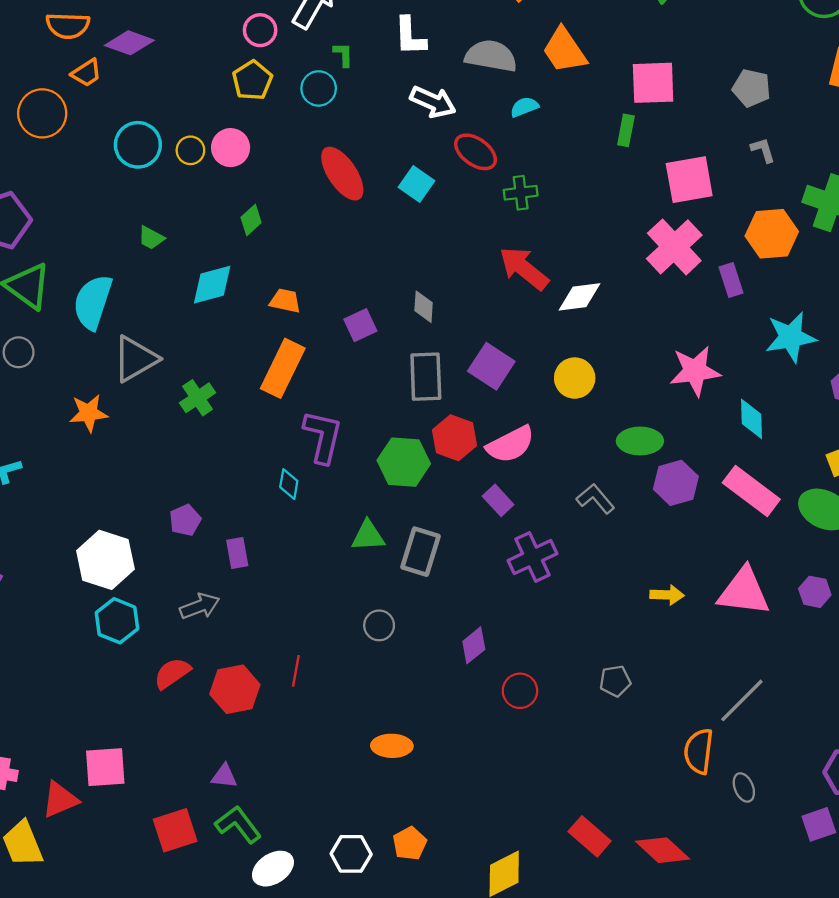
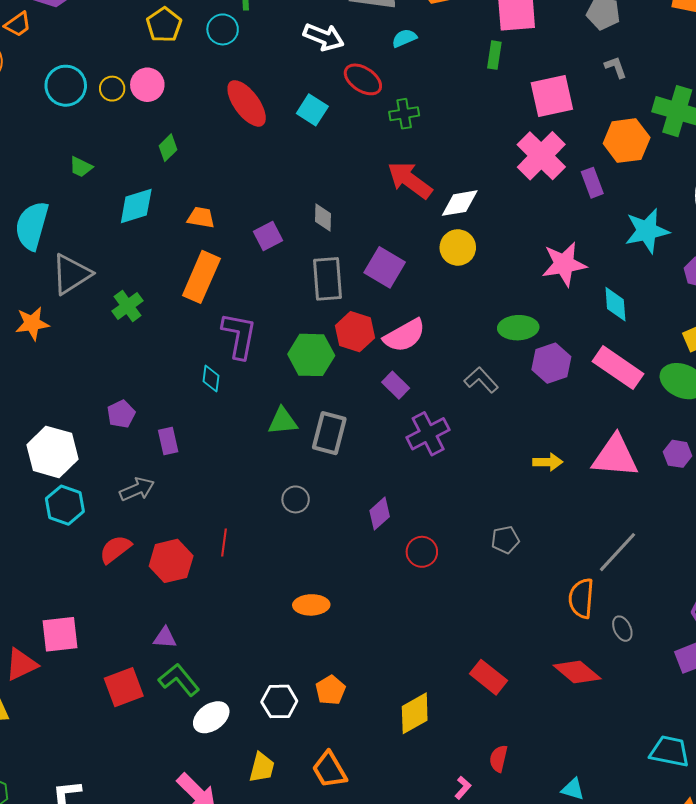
yellow circle: (575, 378) -> (458, 247), moved
red diamond: (663, 850) -> (577, 672), moved

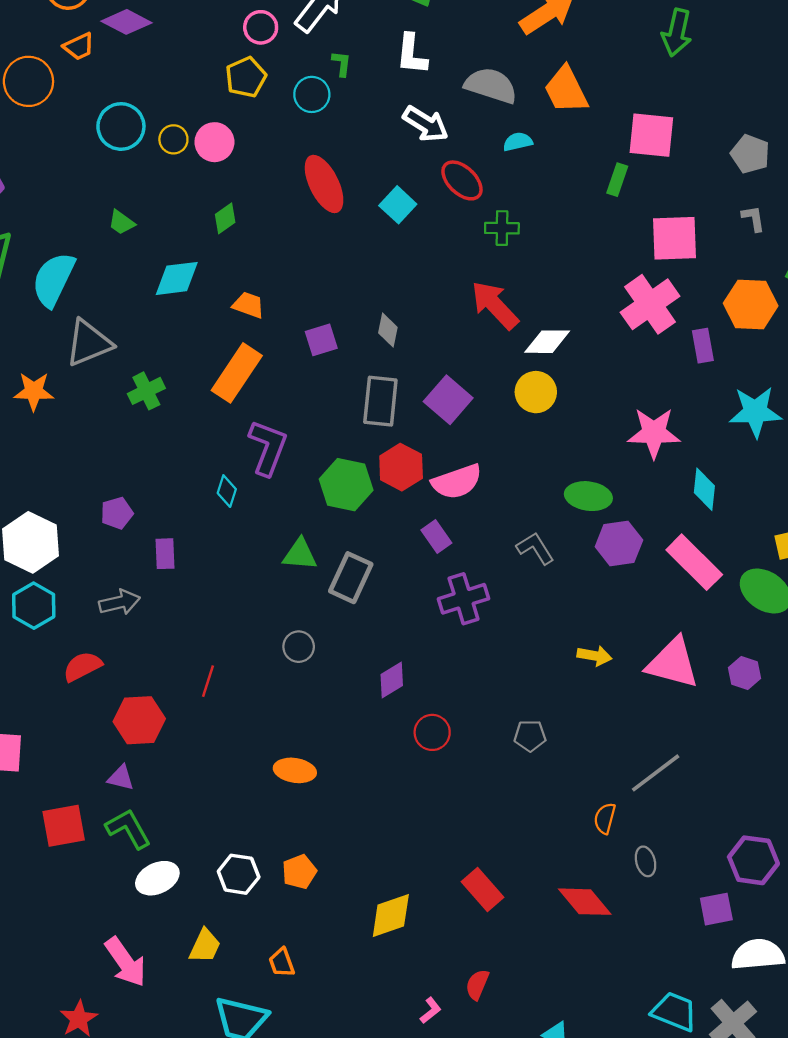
red hexagon: (171, 561) -> (139, 720), moved
orange semicircle: (581, 598) -> (605, 818), size x0.7
orange trapezoid: (329, 770) -> (282, 963), size x0.7

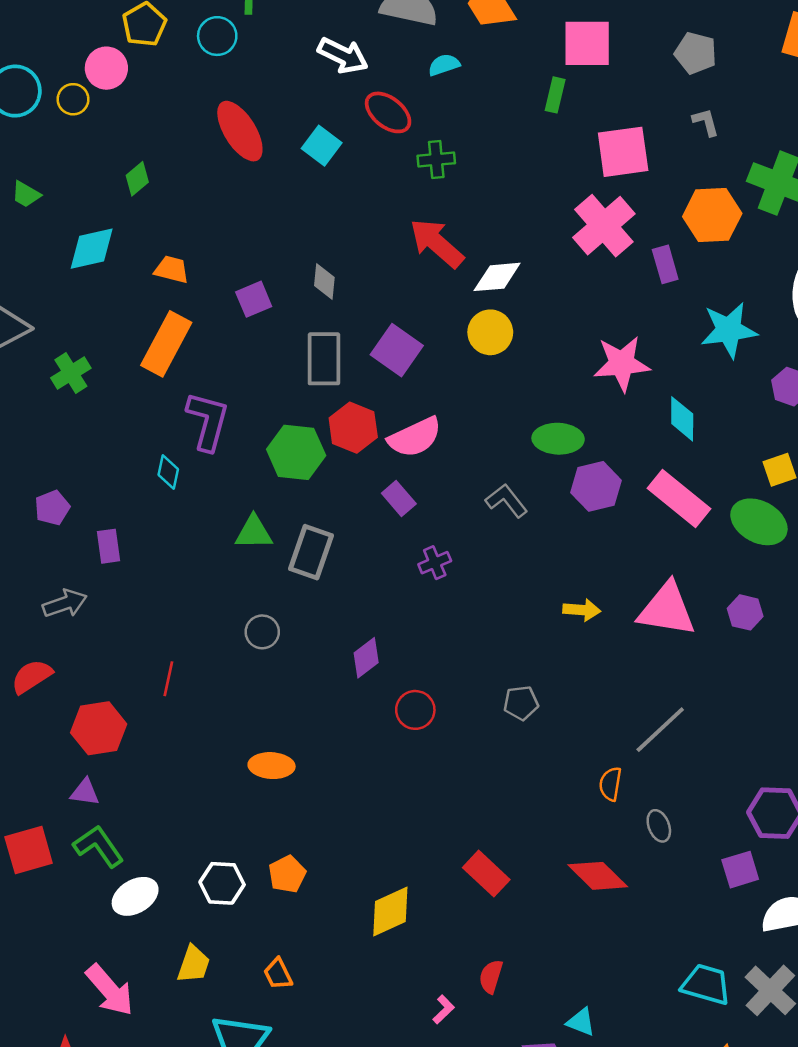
pink circle: (214, 142) -> (106, 68), moved
purple cross: (464, 599) -> (435, 563), size x0.6

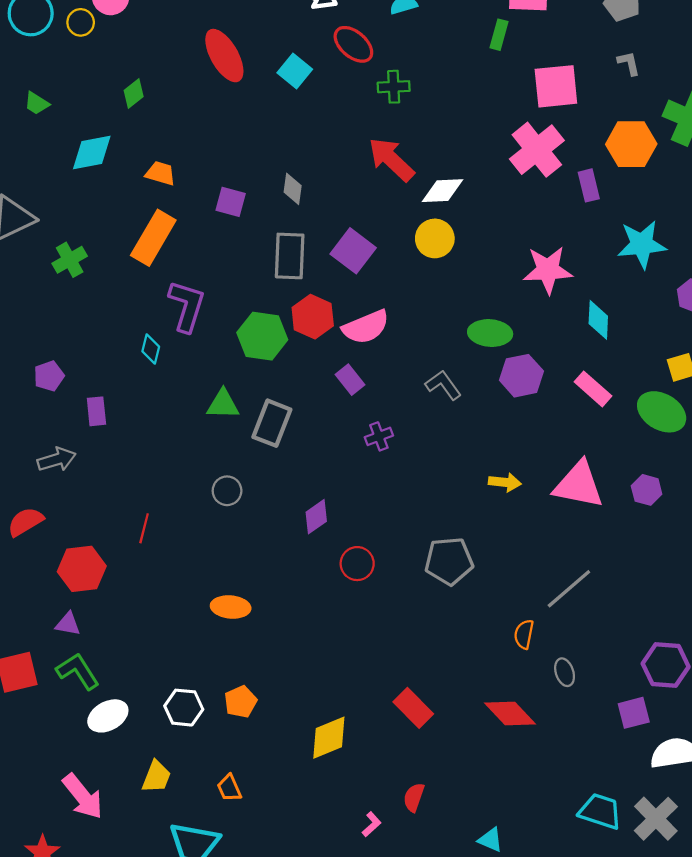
purple square: (254, 299) -> (231, 202), turned 36
pink rectangle: (679, 499) -> (593, 389), size x0.7
gray pentagon: (521, 703) -> (449, 561), size x1.6

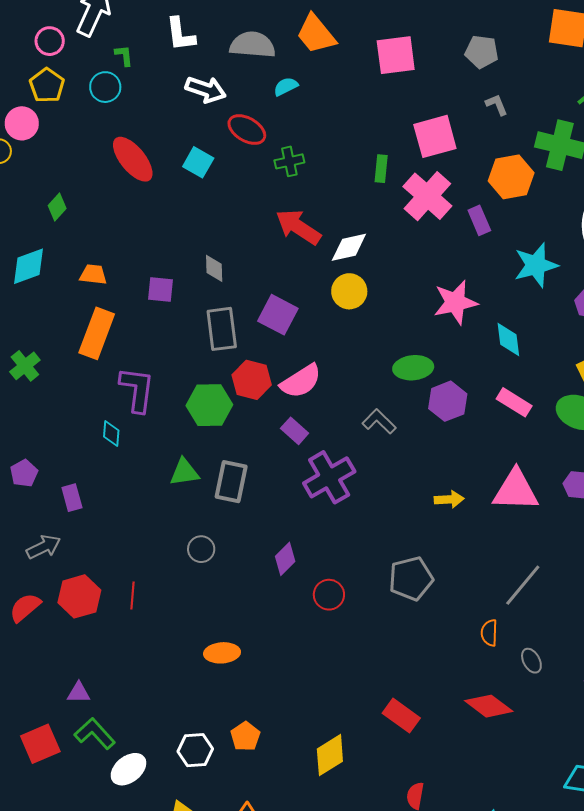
green rectangle: (499, 35) -> (381, 169), moved
purple cross: (379, 436) -> (329, 477), size x2.0
red hexagon: (82, 569) -> (79, 596), moved

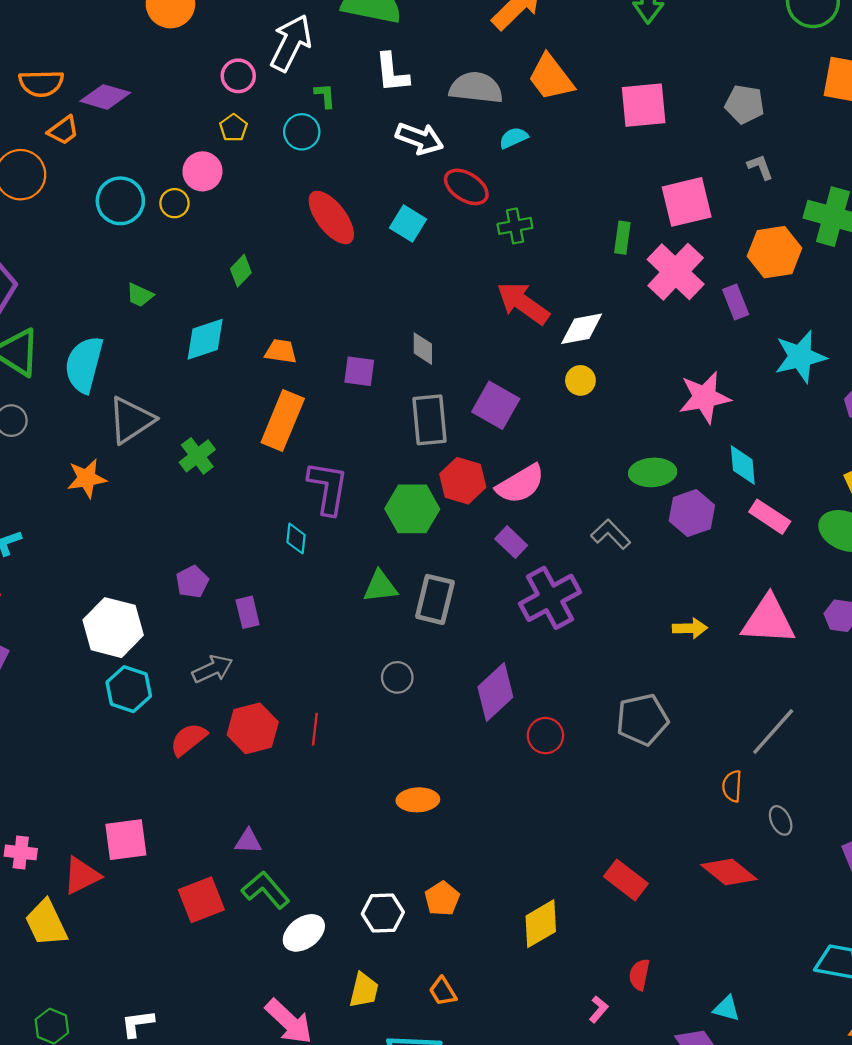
yellow pentagon: (47, 85) -> (233, 128), size x0.7
yellow circle: (349, 291) -> (580, 380), size x0.7
cyan diamond: (508, 340) -> (743, 465), moved
purple diamond: (285, 559) -> (495, 692), size x1.5

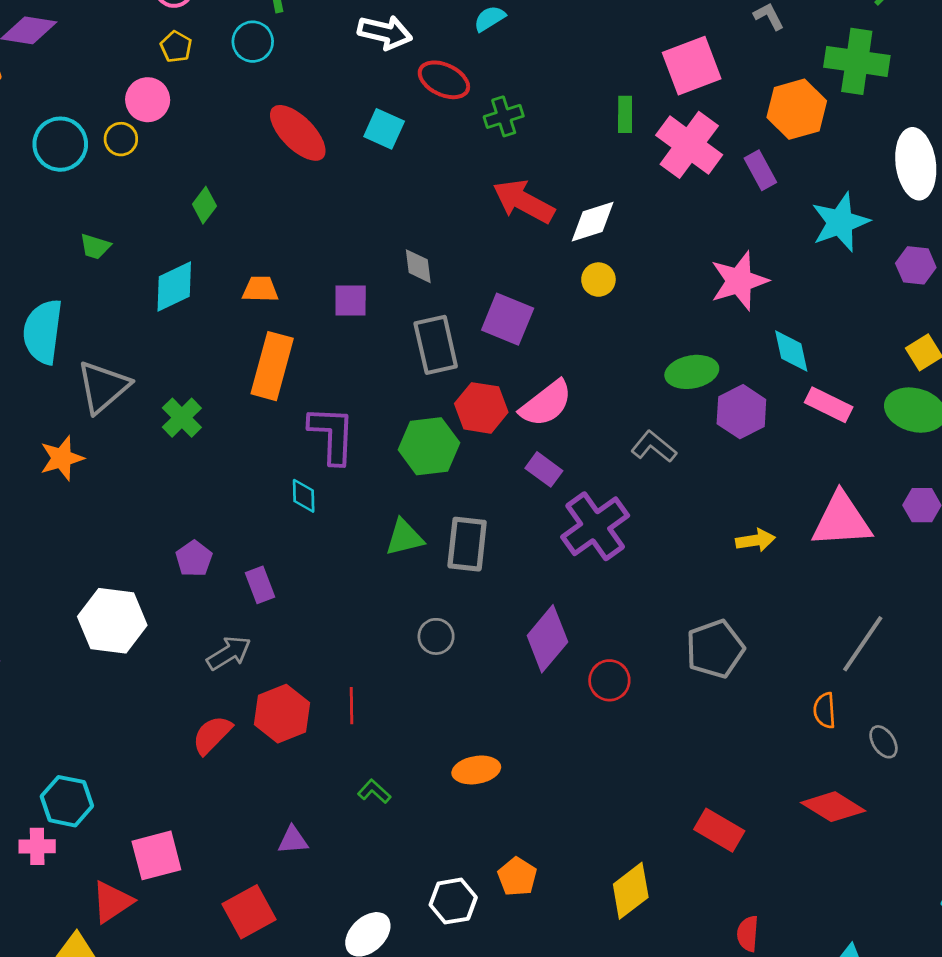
cyan hexagon: (129, 689) -> (67, 801), moved
pink cross: (21, 852) -> (37, 846), moved
green L-shape: (266, 890) -> (374, 791), moved, size x0.6

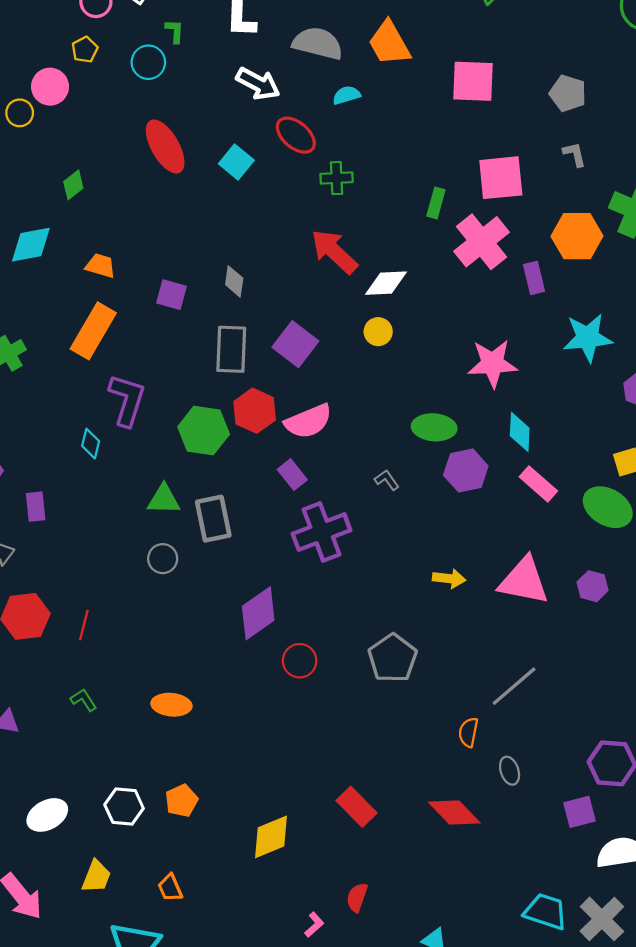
gray L-shape: (654, 447) -> (387, 480), size x0.7
gray rectangle: (467, 544) -> (213, 519), turned -33
gray circle: (436, 636) -> (163, 559), moved
gray pentagon: (715, 649) -> (393, 658), turned -30

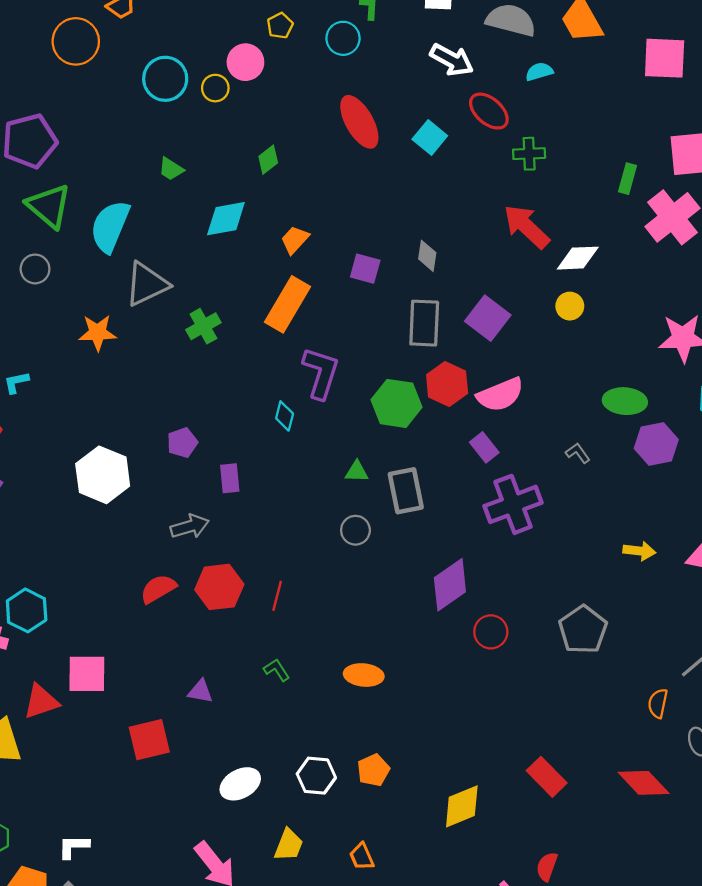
orange trapezoid: (100, 266) -> (295, 240), turned -64
green triangle: (164, 499) -> (357, 472), size x0.7

